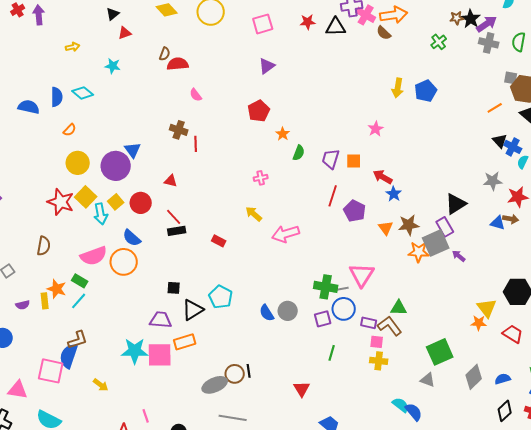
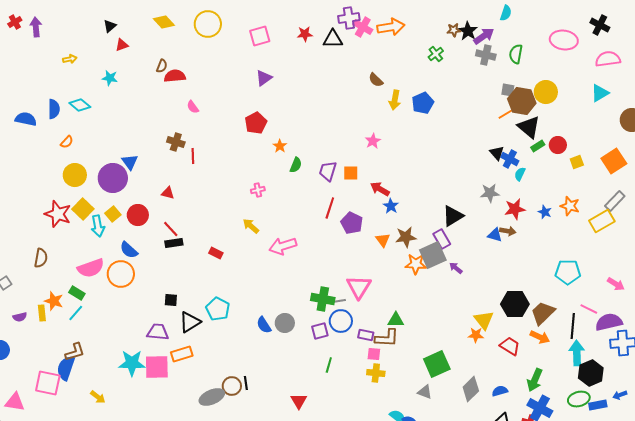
brown semicircle: (384, 33) -> (376, 80), moved
orange line: (495, 108) -> (506, 114), moved
brown L-shape: (390, 326) -> (387, 338), turned 130

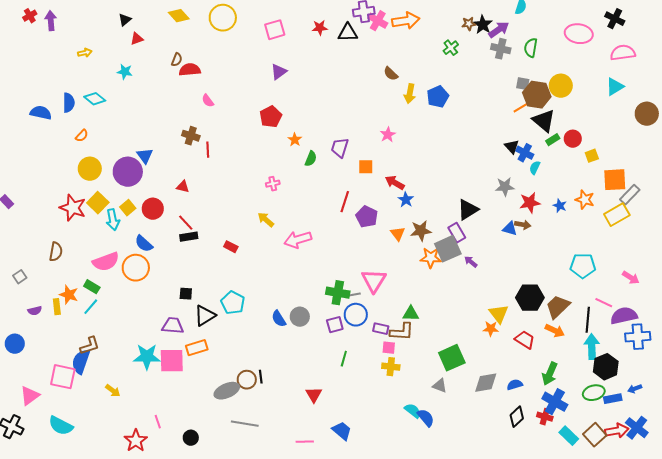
orange square: (614, 161) -> (615, 180), moved, turned 30
purple trapezoid: (328, 171) -> (340, 148), moved
gray diamond: (471, 389) -> (486, 383), turned 35
pink triangle: (15, 402) -> (30, 396), turned -45

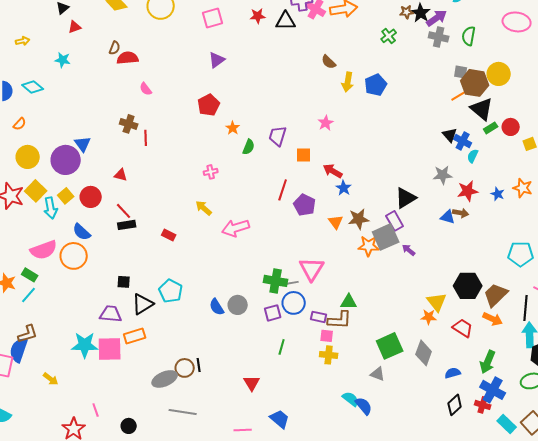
gray diamond: (486, 383) -> (424, 353), moved, turned -60

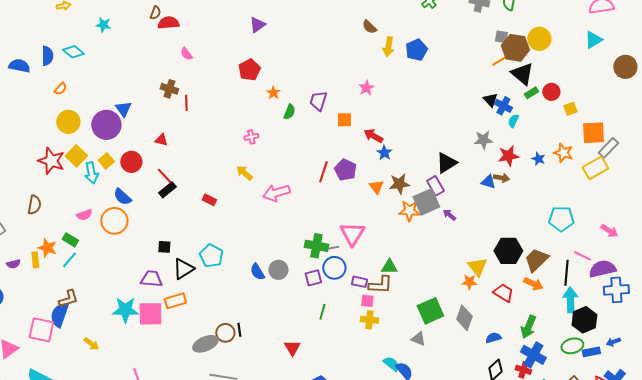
red line: (283, 190) -> (323, 172), moved
black rectangle: (127, 225) -> (167, 190), turned -30
pink semicircle: (44, 250) -> (84, 215), size x0.6

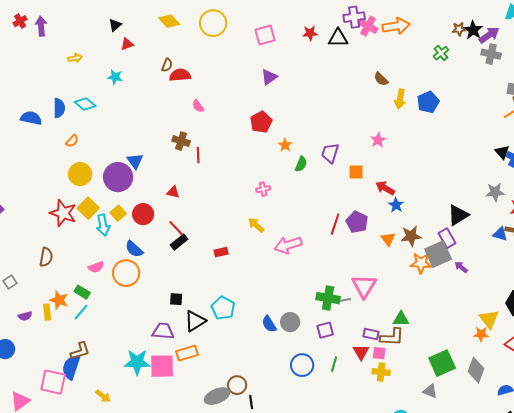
red rectangle: (209, 200) -> (221, 252), turned -40
blue circle: (334, 268) -> (302, 365), moved
black line: (239, 330) -> (251, 402), moved
red triangle: (292, 348) -> (361, 352), moved

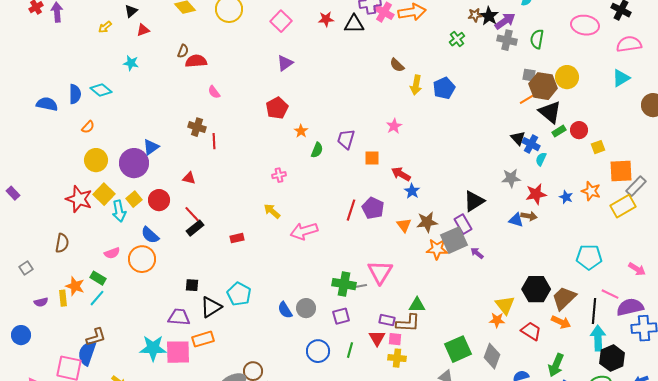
pink square: (265, 35) -> (281, 21), turned -30
yellow arrow: (75, 58) -> (105, 27), moved, turned 152
blue triangle: (135, 161) -> (151, 147), turned 30

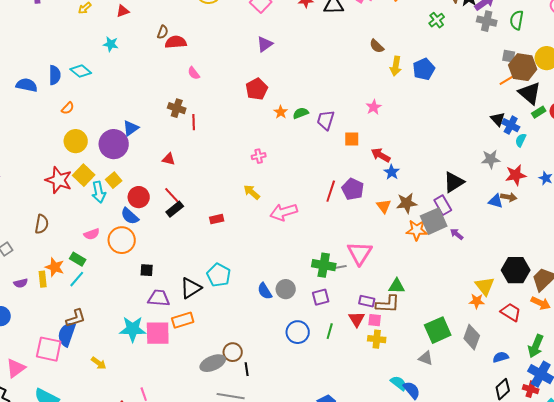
green semicircle: (317, 150) -> (301, 113), moved, turned -133
red circle: (159, 200) -> (139, 197), moved
black square: (192, 285) -> (147, 270), moved

